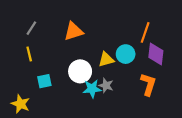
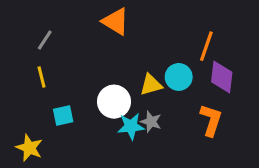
orange triangle: (74, 31) -> (116, 22), moved, turned 48

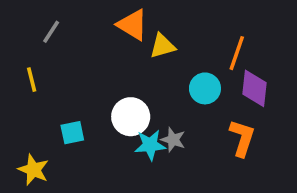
gray line: (45, 40) -> (51, 32), moved
yellow line: (42, 77) -> (32, 80), moved
yellow triangle: (151, 85) -> (163, 46), moved

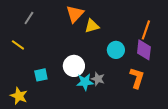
orange triangle: (132, 25) -> (75, 14), turned 42
orange line: (237, 53) -> (146, 30), moved
yellow line: (32, 80) -> (18, 45), turned -40

